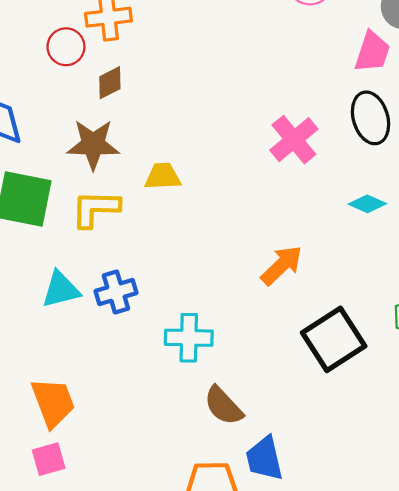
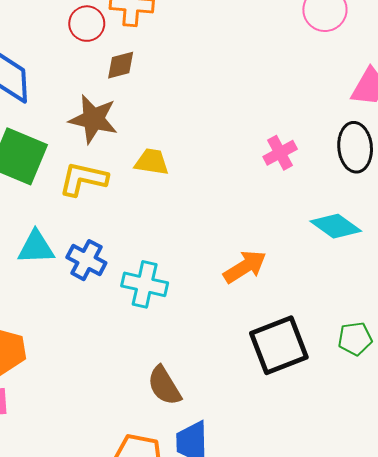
pink cross: (294, 140) -> (280, 153), size x0.7
cyan diamond: (367, 204) -> (336, 226), size x1.4
blue cross: (116, 292) -> (86, 260), turned 33
cyan cross: (189, 338) -> (145, 284), moved

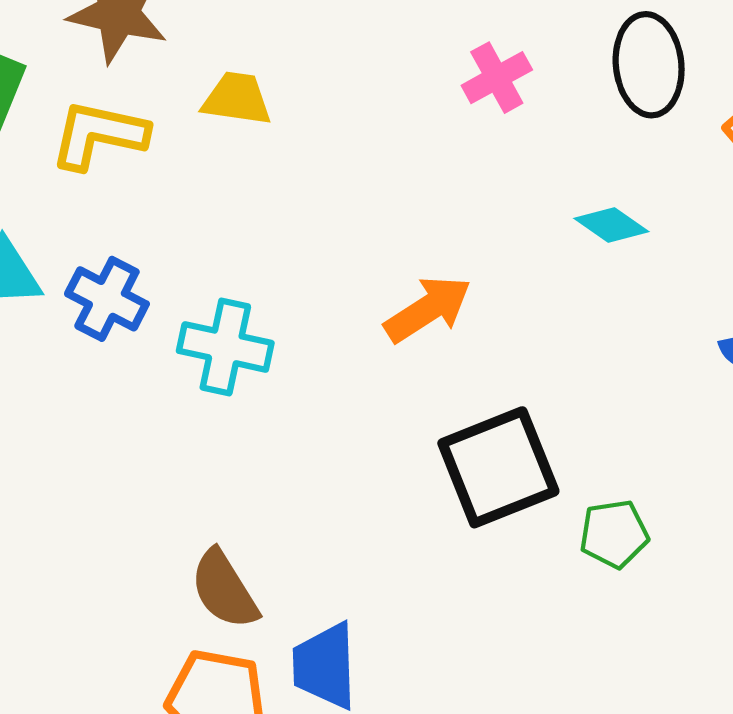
cyan diamond: (336, 226) -> (611, 225), size x0.7
green pentagon: (355, 339) -> (614, 534), moved
brown semicircle: (164, 386) -> (224, 589), moved

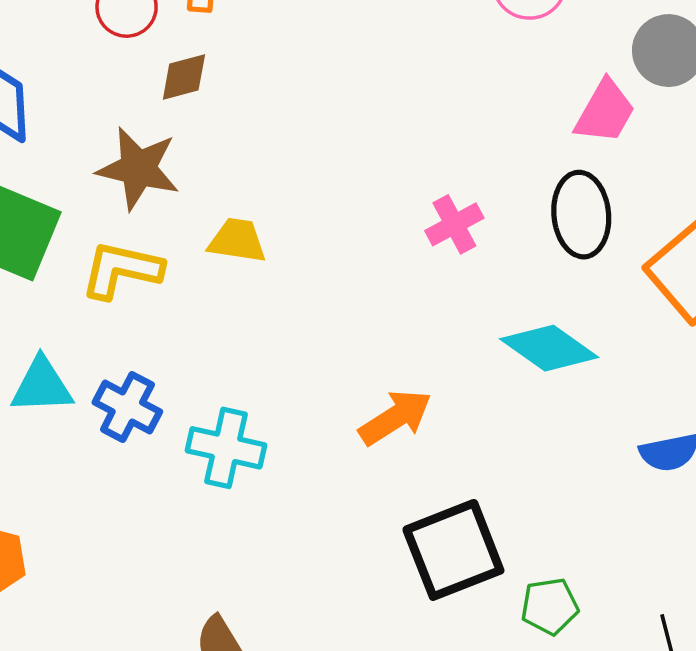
cyan diamond: (611, 225) -> (549, 348), size x1.6

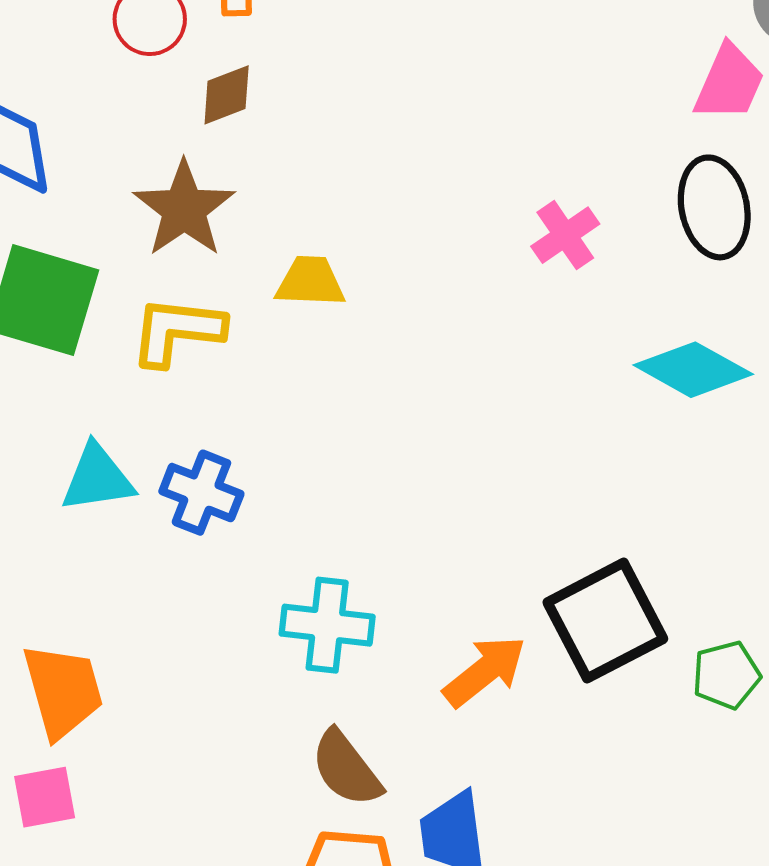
brown star: (138, 168) -> (184, 209), turned 30
orange arrow: (395, 417) -> (485, 671), moved
cyan cross: (226, 448) -> (327, 625), moved

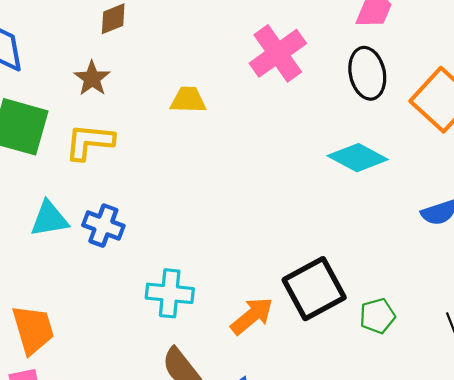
brown star: (184, 209) -> (92, 78), size x0.7
pink cross: (565, 235) -> (278, 53), moved, size x1.6
yellow trapezoid: (310, 282) -> (188, 100), moved

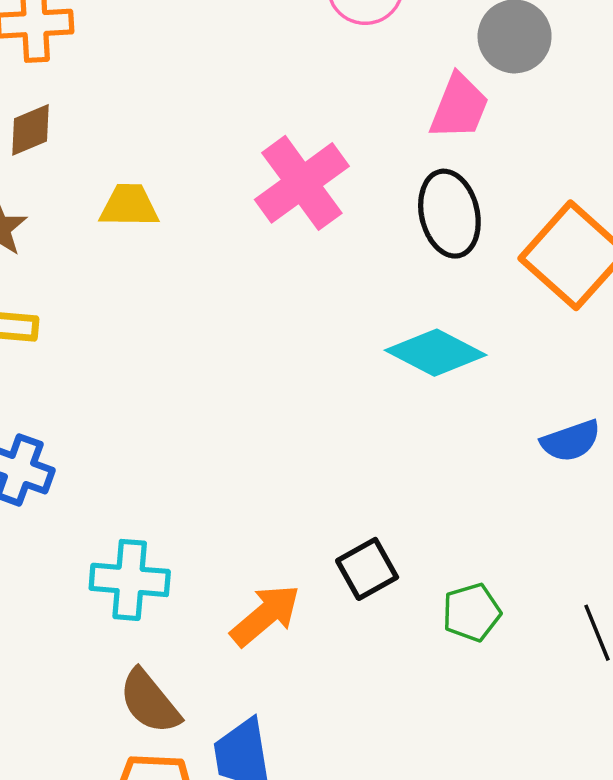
yellow trapezoid: (188, 100) -> (129, 206), moved
black square: (314, 289) -> (367, 569), size x0.6

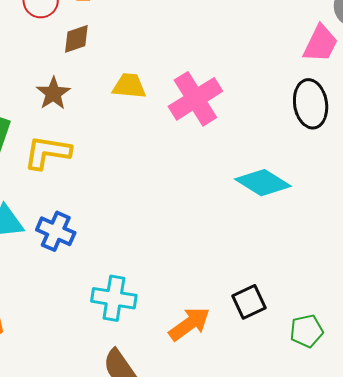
pink cross: (302, 183) -> (195, 99), moved
cyan diamond: (436, 353) -> (263, 183), moved

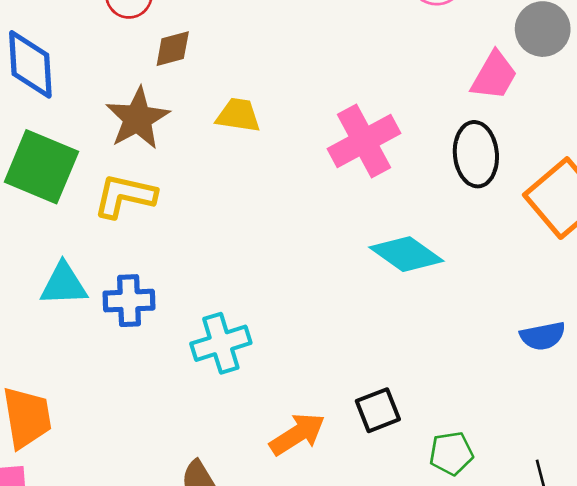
brown star: (53, 93) -> (138, 118), size x1.4
pink cross: (195, 99) -> (364, 141), moved
blue cross: (56, 231) -> (129, 301), turned -30
cyan cross: (114, 298) -> (221, 343), moved, turned -30

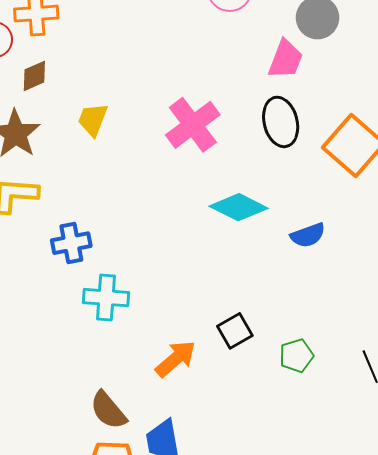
yellow trapezoid: (238, 115) -> (93, 120), turned -69
blue cross: (129, 301) -> (71, 243), moved
blue semicircle: (543, 336) -> (308, 235), moved
cyan cross: (221, 343) -> (106, 298), turned 30

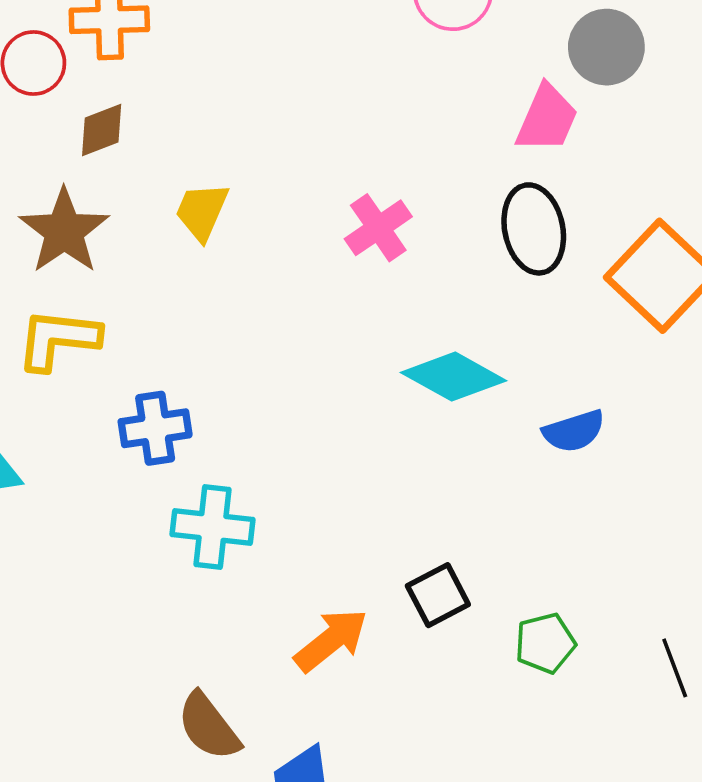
pink cross: (193, 125) -> (378, 228), size x0.7

